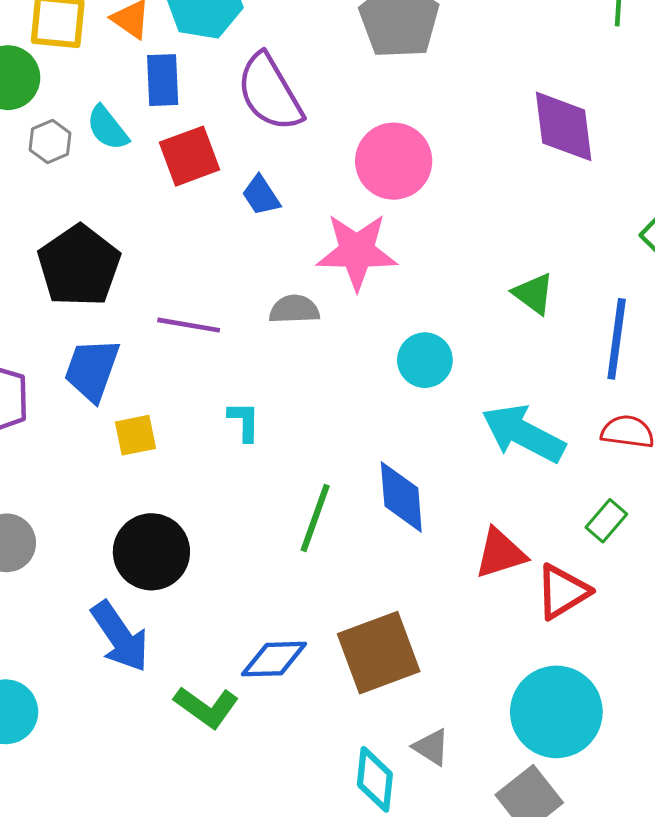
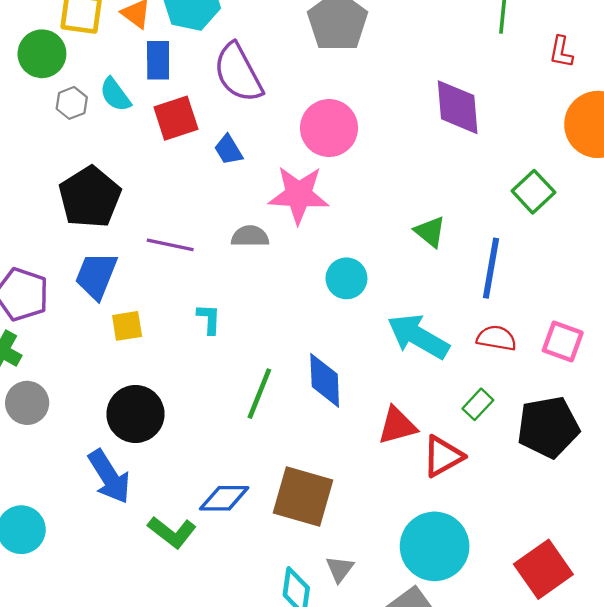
brown square: (379, 653) -> (303, 496), turned 34
gray triangle: (431, 747) -> (340, 569), turned 32

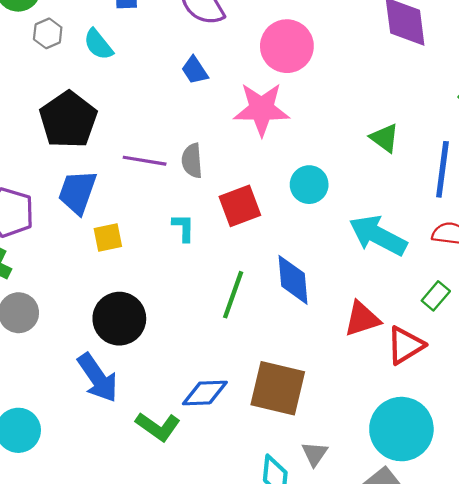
cyan semicircle: (115, 95) -> (98, 44), moved
red square: (176, 118) -> (240, 206), moved
gray semicircle: (250, 236) -> (192, 161), moved, turned -92

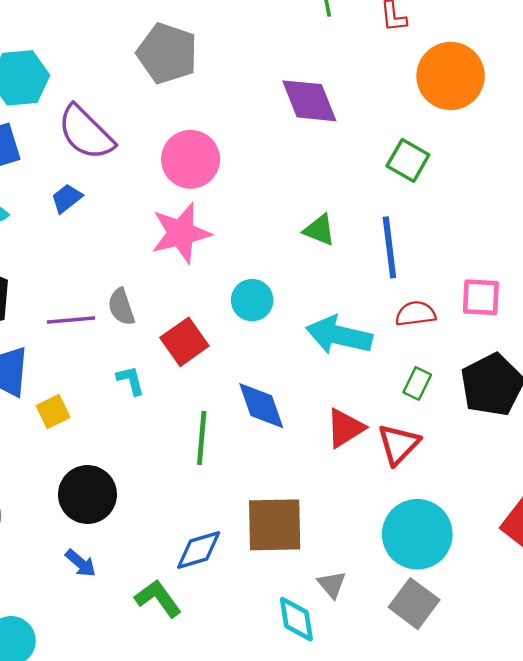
blue trapezoid: (195, 70) -> (67, 198), moved, turned 100
blue arrow: (98, 378) -> (81, 563), size x0.6
green L-shape: (158, 427) -> (158, 598), turned -147

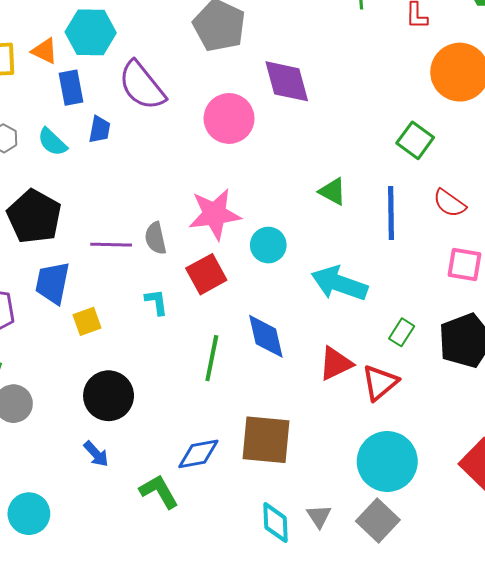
purple diamond: (309, 101) -> (287, 81), moved
blue trapezoid: (67, 198) -> (100, 129), moved, turned 132
pink star: (181, 233) -> (215, 214), moved
red semicircle: (416, 314) -> (449, 203), moved, turned -144
gray triangle: (332, 584) -> (319, 516), moved

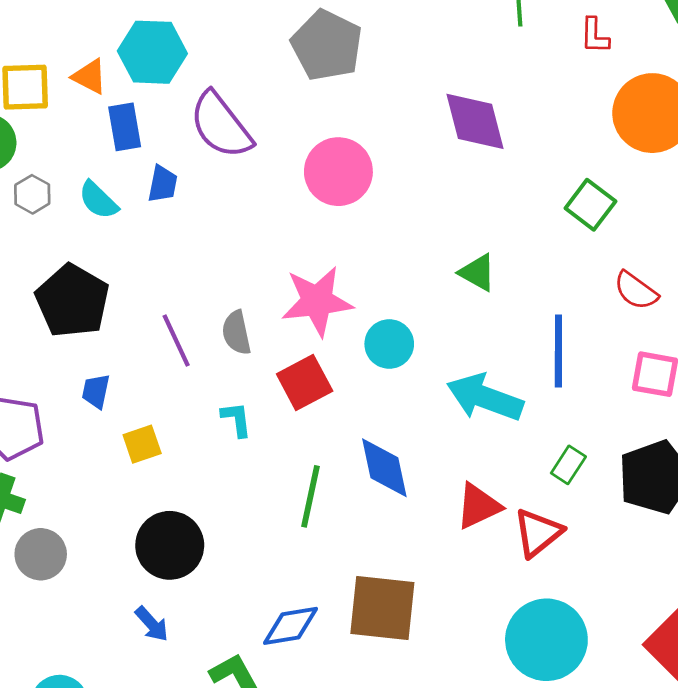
purple diamond: (287, 81) -> (475, 121), moved
blue line: (391, 213) -> (558, 351), moved
purple line: (111, 245) -> (176, 340), turned 63
blue trapezoid: (52, 283) -> (96, 391), size x0.6

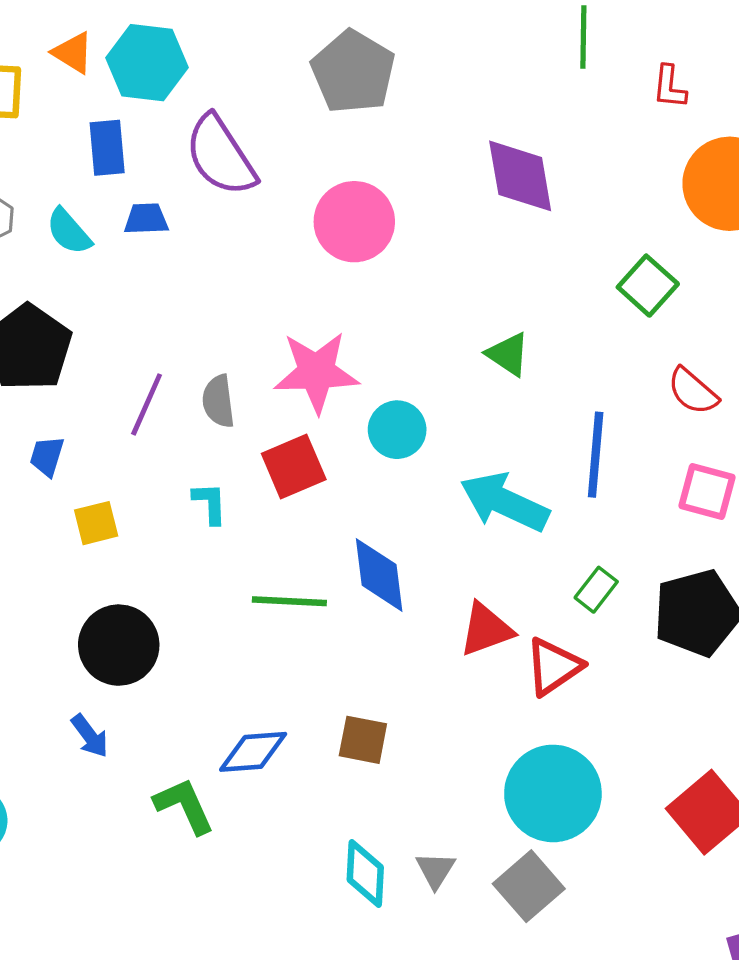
orange triangle: (90, 77) -> (73, 53), moved
blue trapezoid: (163, 184) -> (146, 219), turned -108
purple line: (176, 340) -> (147, 404), turned 44
green line: (311, 496) -> (289, 601), turned 76
brown square: (382, 608) -> (363, 740), size x0.6

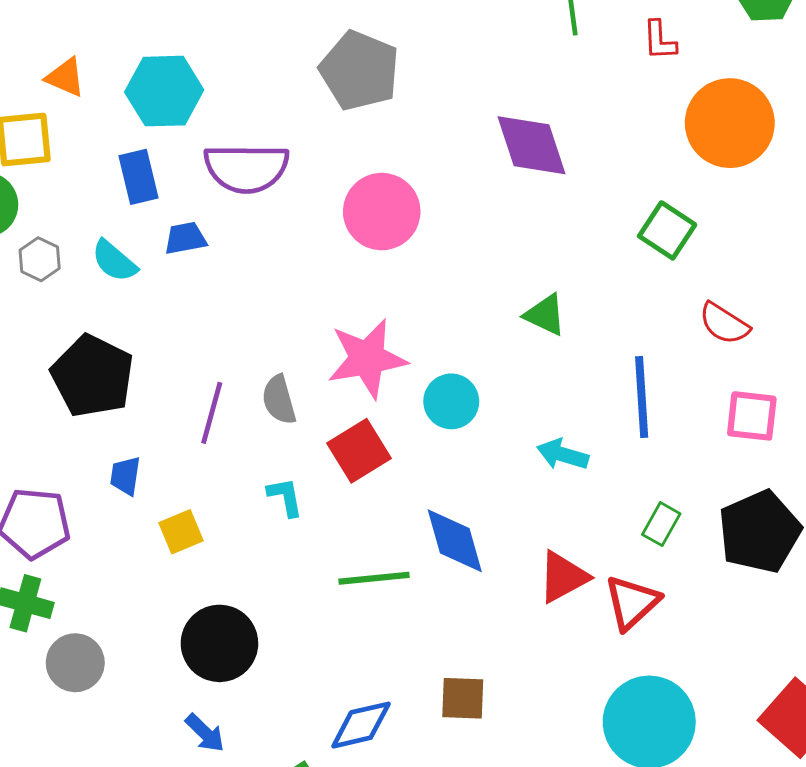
orange triangle: (73, 53) -> (65, 77), moved
purple semicircle: (220, 156) -> (246, 168), turned -48
cyan arrow: (504, 502) -> (563, 454), size x0.6

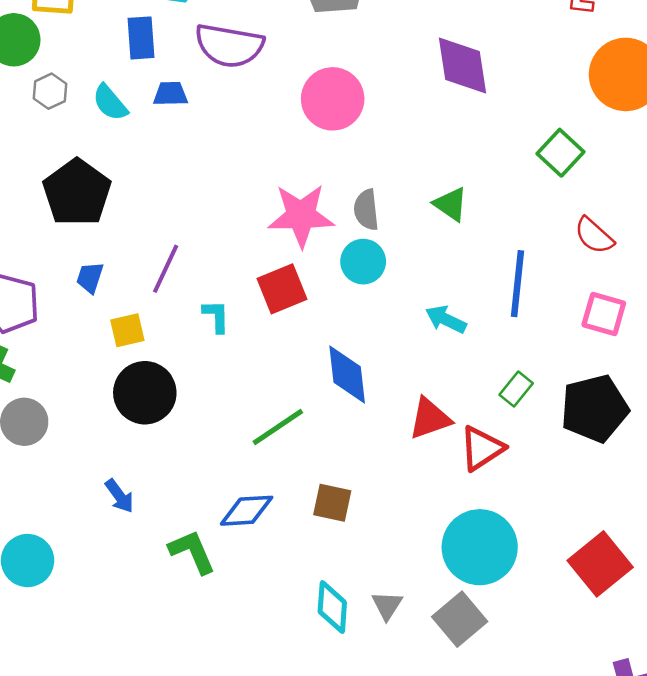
gray semicircle: (279, 400) -> (366, 210), moved
purple line: (212, 413) -> (166, 269), moved
green line: (374, 578) -> (278, 427), moved, turned -38
black circle: (219, 643) -> (145, 393), moved

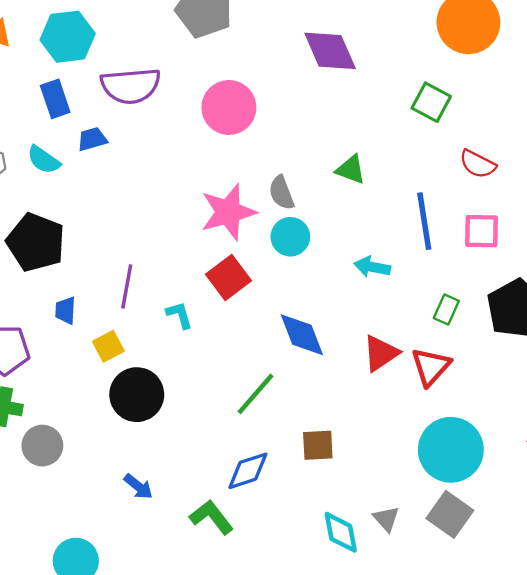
pink square: (604, 314) -> (482, 231), moved

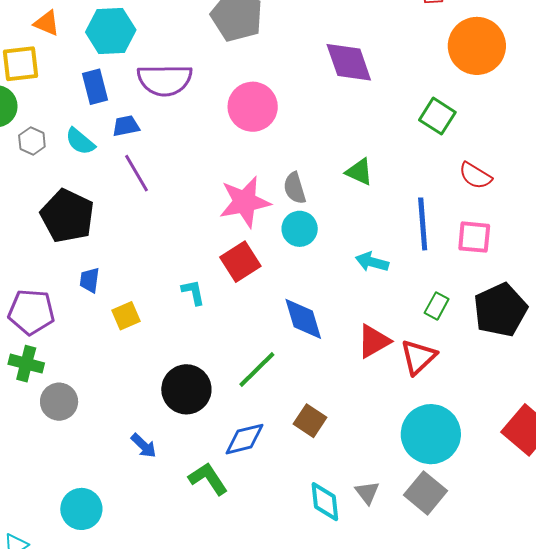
purple line: (127, 286) -> (136, 173), moved, turned -45
black circle: (137, 395) -> (186, 389), moved
brown square: (318, 445) -> (310, 421), turned 32

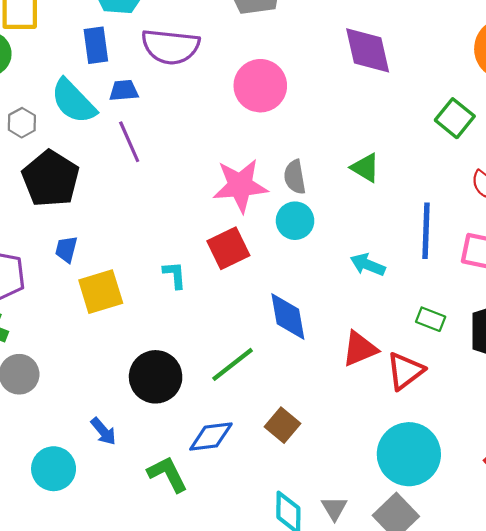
gray hexagon: (32, 141) -> (22, 123), moved
cyan semicircle: (80, 141) -> (73, 101), size x1.5
green rectangle: (437, 306) -> (431, 319), turned 76
yellow square: (126, 316) -> (101, 292), size x1.5
cyan circle: (81, 509) -> (54, 469), moved

